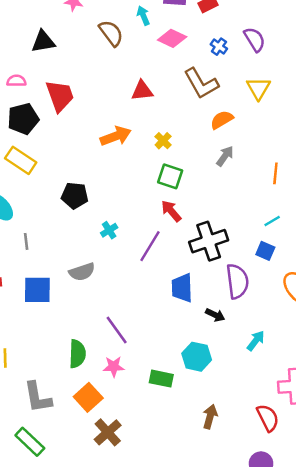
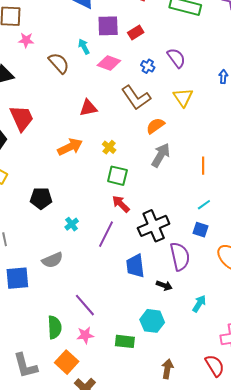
gray arrow: (225, 156) -> (161, 155), size x1.4

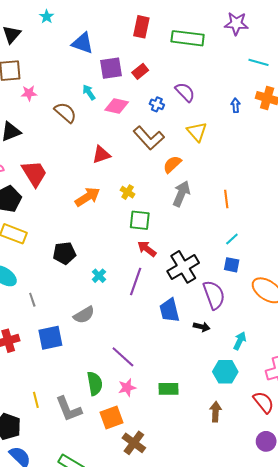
cyan hexagon: (152, 321) -> (225, 372), moved
orange square: (67, 362) -> (111, 418), turned 35
gray L-shape: (25, 366) -> (69, 409), moved

